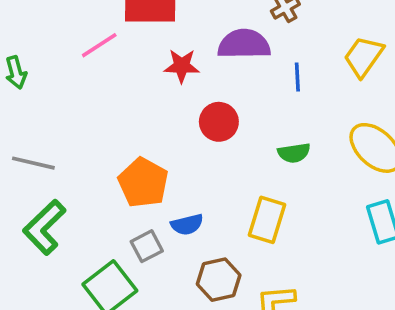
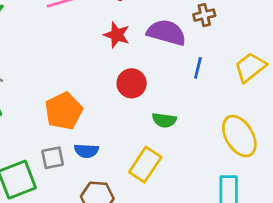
green semicircle: (294, 153) -> (164, 120), moved

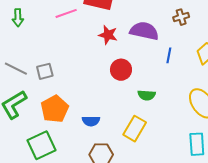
brown cross: (204, 15) -> (181, 17), moved
orange pentagon: (64, 111) -> (55, 109), moved
gray square: (53, 158) -> (45, 71), moved

